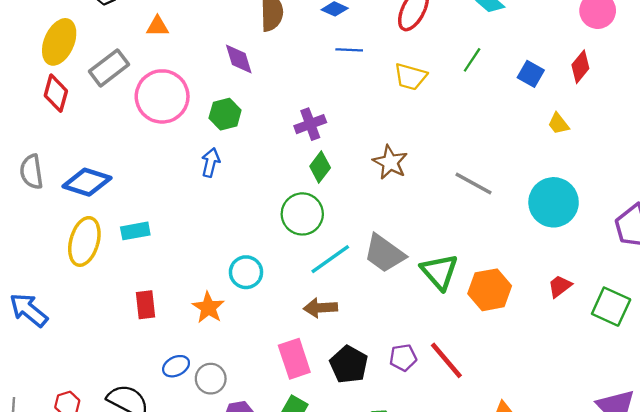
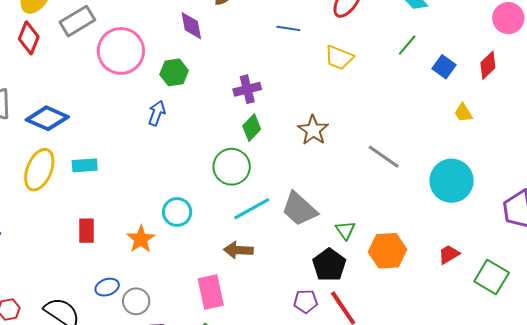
green line: (472, 60) -> (407, 45), moved
green triangle: (439, 272) -> (345, 230), size x0.6
black pentagon: (349, 364) -> (329, 265), moved

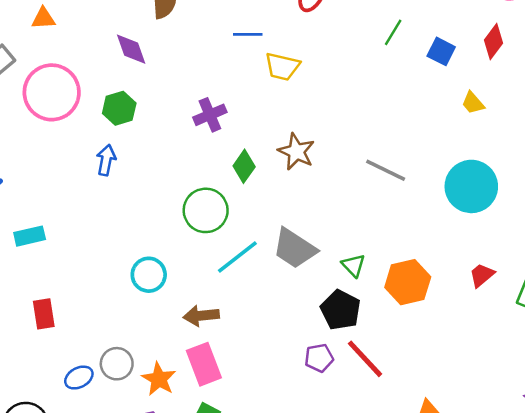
yellow trapezoid: (339, 58) -> (282, 67), moved
green diamond: (252, 128) -> (244, 166), moved
orange star: (141, 239) -> (159, 379), moved
brown arrow: (238, 250) -> (201, 316), moved
gray circle: (136, 301) -> (117, 364), moved

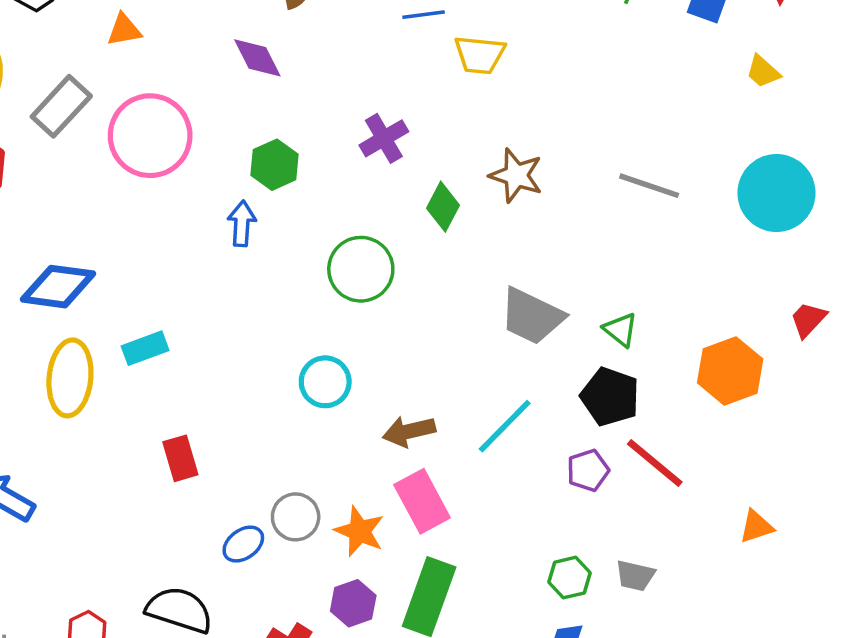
green hexagon: (119, 108) -> (274, 165), moved
green circle: (206, 210) -> (361, 269), moved
cyan line: (237, 257) -> (505, 426), moved
orange hexagon: (408, 282) -> (730, 371), moved

